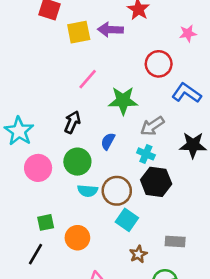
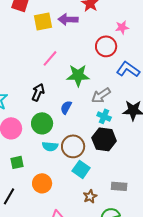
pink star: (188, 33) -> (122, 27), moved
cyan cross: (146, 154) -> (104, 116), moved
green square: (46, 222) -> (17, 162), moved

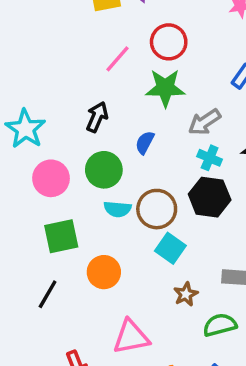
red circle: (106, 46) -> (169, 42), moved
green square: (17, 162) -> (61, 236), size x1.5

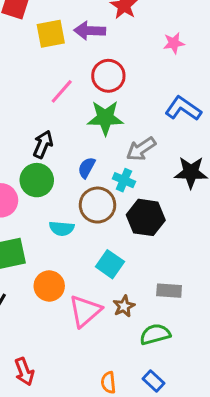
cyan cross: (210, 158) -> (124, 180), moved
green circle: (104, 170) -> (37, 180), moved
brown circle: (157, 209) -> (97, 205), moved
pink triangle: (131, 337) -> (85, 311), moved, turned -30

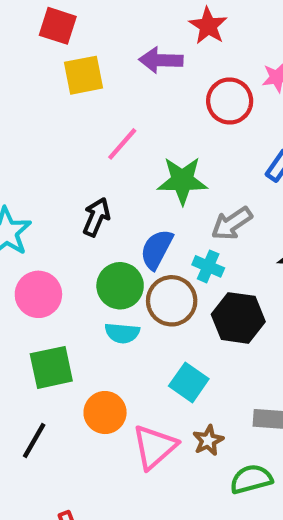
yellow square: (51, 34) -> (84, 75), moved
red circle: (108, 76) -> (230, 101), moved
blue semicircle: (87, 168) -> (157, 249), size x1.4
green circle: (37, 180) -> (120, 286), moved

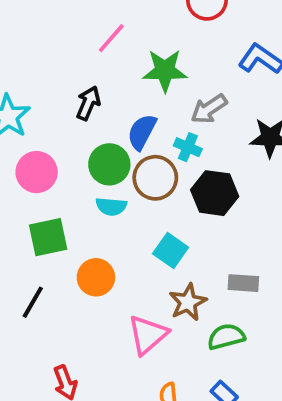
brown star: (208, 440) -> (188, 302), size x1.4
pink triangle: (154, 447) -> (148, 335), moved

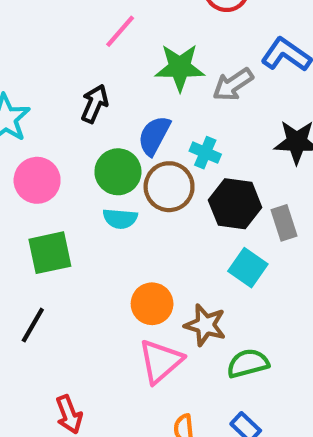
gray arrow: (209, 109) -> (233, 84), moved
cyan square: (171, 251) -> (248, 268), moved
orange circle: (96, 277) -> (152, 304), moved
gray rectangle: (243, 283) -> (284, 223), moved, turned 68
brown star: (188, 302) -> (205, 325), turned -30

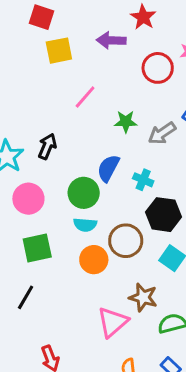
green star: (180, 67) -> (126, 122), size x0.7
black arrow: (95, 104) -> (47, 146), moved
brown circle: (169, 187) -> (126, 241), moved
orange circle: (152, 304) -> (94, 260), moved

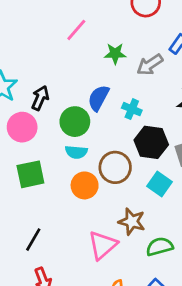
black arrow: (47, 146) -> (40, 98), moved
black line: (26, 297) -> (33, 240), moved

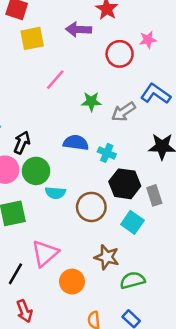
blue semicircle: (98, 98) -> (76, 143), turned 70
green circle: (75, 122) -> (36, 171), moved
orange circle: (85, 185) -> (72, 282), moved
pink triangle: (103, 245) -> (45, 253), moved

